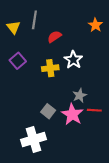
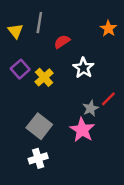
yellow cross: (50, 68) -> (44, 77), moved, turned -35
red line: (94, 110) -> (108, 99), moved, turned -48
gray square: (48, 111) -> (39, 126), moved, size x1.5
white cross: (33, 140) -> (38, 158), size x0.7

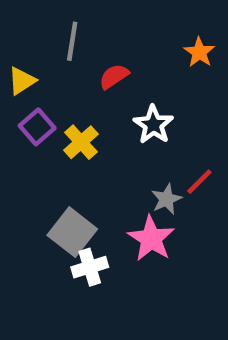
yellow triangle: (15, 31) -> (22, 81), moved, turned 35
white cross: (38, 158) -> (90, 267), moved

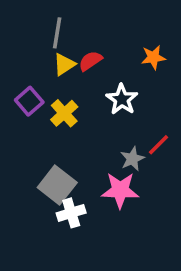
orange star: (199, 52) -> (153, 57), moved, turned 30
yellow triangle: (22, 81) -> (64, 64), moved
pink star: (151, 239) -> (120, 190), turned -30

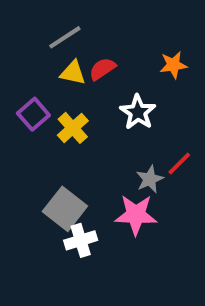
gray line: (57, 33) -> (65, 37), turned 48
yellow triangle: (64, 64) -> (73, 73), turned 45

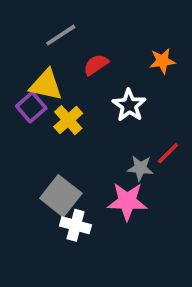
yellow triangle: (73, 73) -> (46, 85), moved, size x1.4
gray star: (150, 179) -> (140, 168), turned 30
white cross: (81, 240) -> (76, 225), turned 32

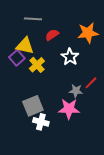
gray line: (61, 35) -> (33, 19), turned 36
orange star: (162, 61) -> (88, 33), size x1.5
gray square: (61, 196) -> (33, 106), turned 30

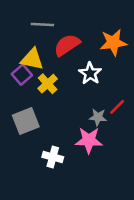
red semicircle: (52, 35) -> (67, 45), size x1.5
gray square: (33, 106) -> (26, 121), moved

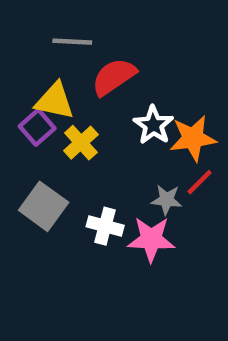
orange star: (113, 42) -> (193, 138), moved
gray square: (26, 121) -> (44, 206), turned -32
white cross: (53, 157) -> (105, 226), moved

